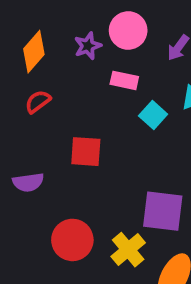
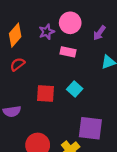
cyan square: (153, 115) -> (75, 89), moved

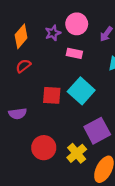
cyan square: (75, 89) -> (81, 91), size x1.6
purple square: (90, 128) -> (97, 131), turned -35

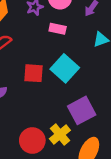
red circle: (44, 148) -> (32, 140), moved

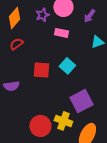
cyan square: (65, 68) -> (67, 66), size x0.7
yellow cross: (60, 134) -> (63, 121), turned -30

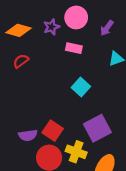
orange diamond: (14, 18) -> (18, 30), turned 65
red square: (41, 70) -> (53, 131), moved, turned 30
purple semicircle: (11, 86) -> (28, 135), moved

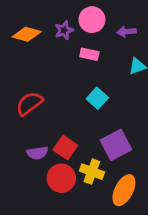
purple arrow: (107, 28) -> (127, 32), turned 49
red semicircle: (21, 61) -> (29, 104), moved, size x1.5

